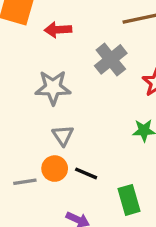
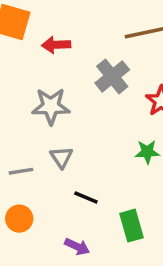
orange circle: (55, 169) -> (19, 219), moved
gray line: (25, 182) -> (21, 171), moved

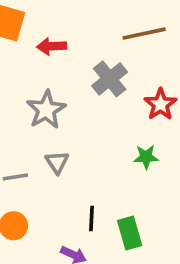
gray star: (51, 106) -> (46, 110), turned -30
black line: (86, 198) -> (92, 219), moved, turned 70

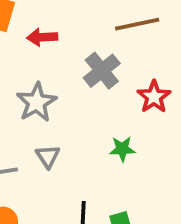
green star: (146, 157) -> (122, 149), moved

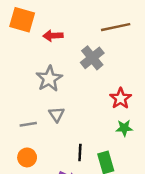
red star: (154, 97) -> (121, 98), moved
green star: (122, 149) -> (124, 128), moved

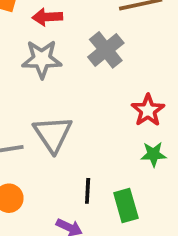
gray star: (49, 79) -> (42, 59), moved, turned 30
gray triangle: (57, 114) -> (53, 134), size x1.6

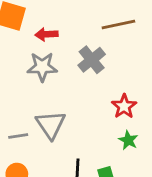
green star: (153, 154) -> (128, 140), turned 30

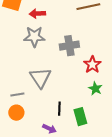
gray cross: (92, 60) -> (69, 46), moved, turned 30
gray line: (18, 136) -> (17, 95), moved

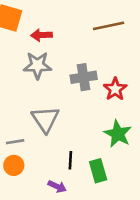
red star: (92, 65) -> (115, 89), moved
green star: (95, 89) -> (118, 134), size x1.5

